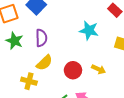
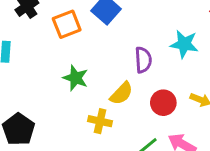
purple semicircle: (41, 38) -> (143, 60), moved
green star: (14, 41) -> (76, 78), moved

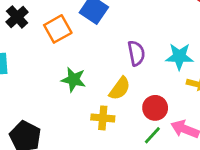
cyan star: (184, 44) -> (179, 56), moved
red circle: (163, 103) -> (155, 108), moved

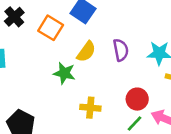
orange square: (58, 29) -> (51, 28), turned -30
yellow semicircle: (120, 88) -> (86, 52), moved

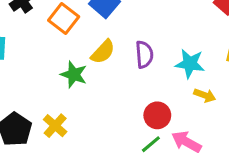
yellow cross: (90, 108) -> (55, 126), moved, turned 30

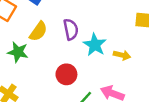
cyan star: (190, 64) -> (95, 45), moved, turned 30
red circle: (157, 115) -> (66, 74), moved

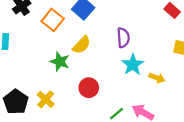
purple semicircle: (71, 29) -> (123, 38), moved
red circle: (66, 74) -> (89, 88), moved

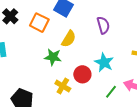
cyan star: (133, 65) -> (104, 62), moved
yellow cross: (46, 99) -> (63, 86), moved

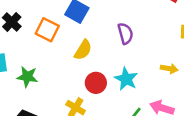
green star: (53, 57) -> (27, 77), moved
red circle: (82, 74) -> (96, 83), moved

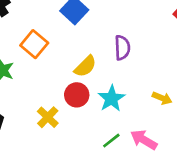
orange square: (47, 30) -> (34, 44), moved
yellow semicircle: (83, 50) -> (85, 66), moved

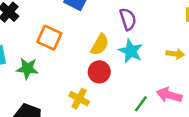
cyan star: (111, 98) -> (131, 51), moved

